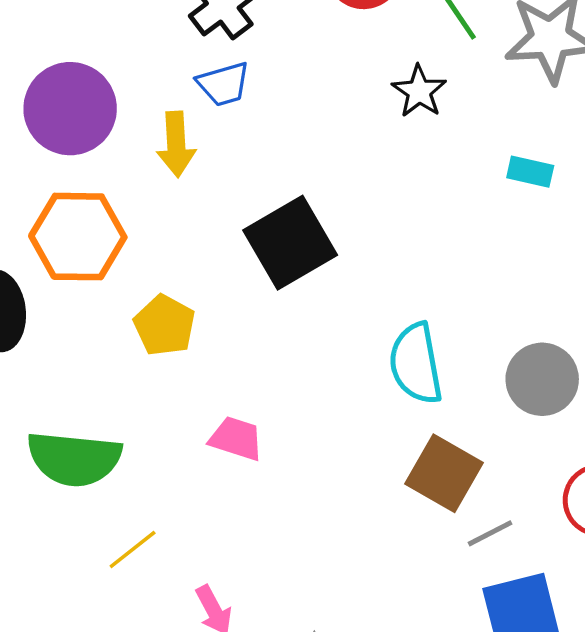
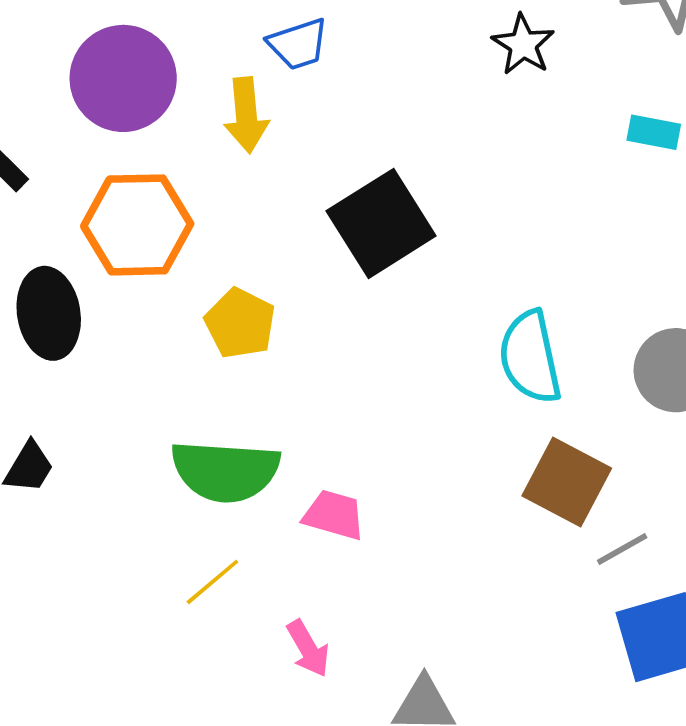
pink trapezoid: (236, 438) -> (334, 515), moved
green semicircle: (74, 459) -> (225, 471), moved

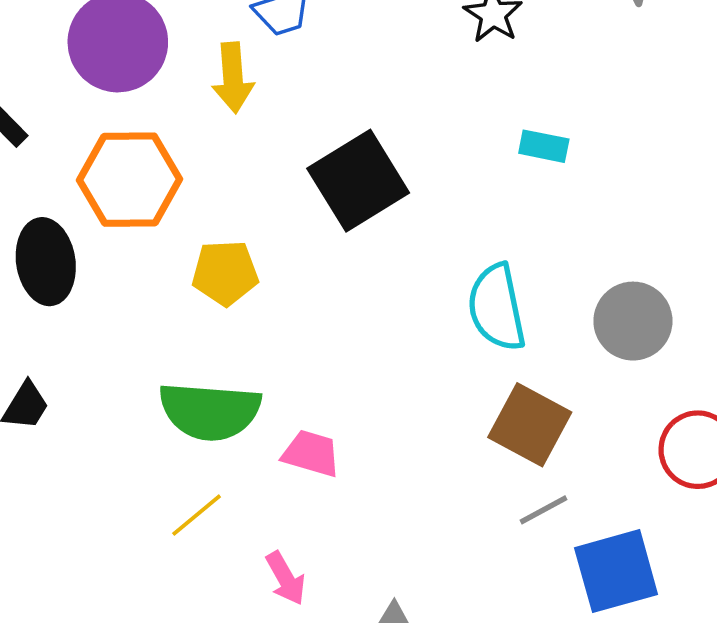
cyan rectangle: (654, 132) -> (544, 146), moved
yellow pentagon: (240, 323) -> (225, 273), turned -30
gray line: (622, 549) -> (543, 510), moved

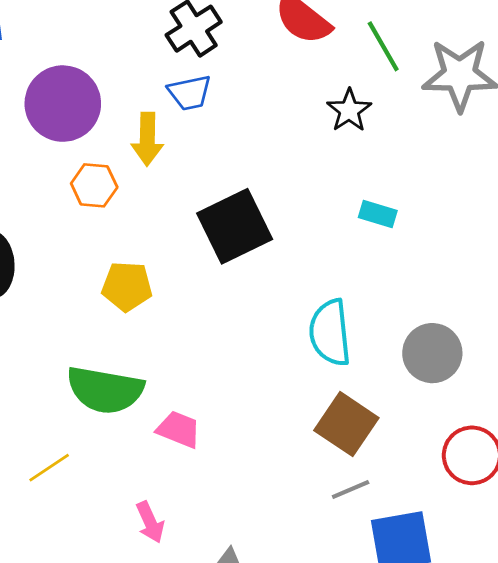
orange hexagon: (130, 180) -> (94, 185), moved, size x0.6
yellow line: (197, 515) -> (49, 468), moved

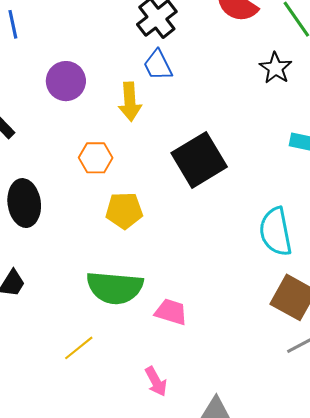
blue trapezoid: (190, 93) -> (158, 65), turned 80
purple circle: (63, 104) -> (66, 81), size x0.7
orange hexagon: (94, 185) -> (96, 158), moved

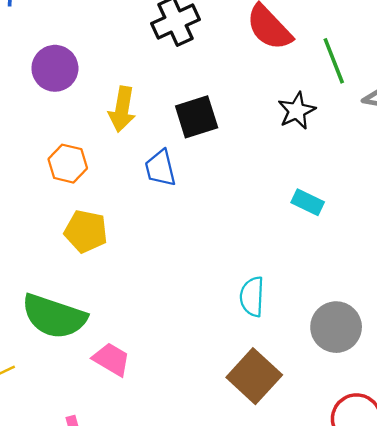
blue trapezoid: (158, 65) -> (160, 168), moved
black square: (199, 160) -> (197, 117), moved, size x0.7
cyan semicircle: (276, 232) -> (252, 297), size x0.7

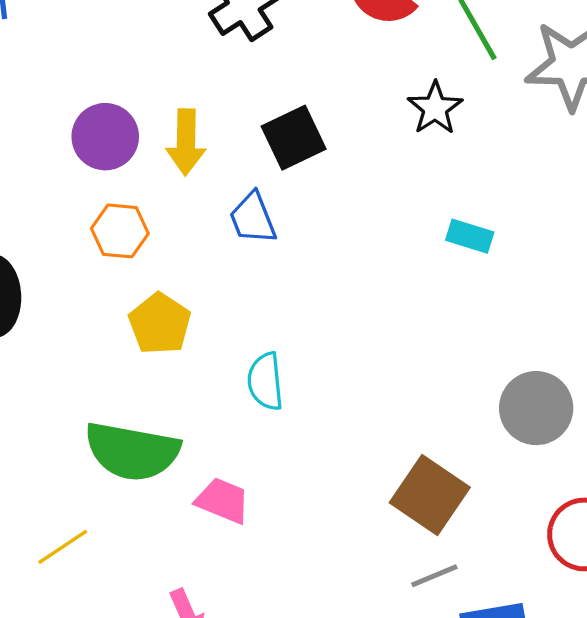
purple circle: (55, 68) -> (105, 137), moved
yellow pentagon: (86, 231) -> (160, 324), turned 30
cyan semicircle: (252, 297) -> (265, 381), moved

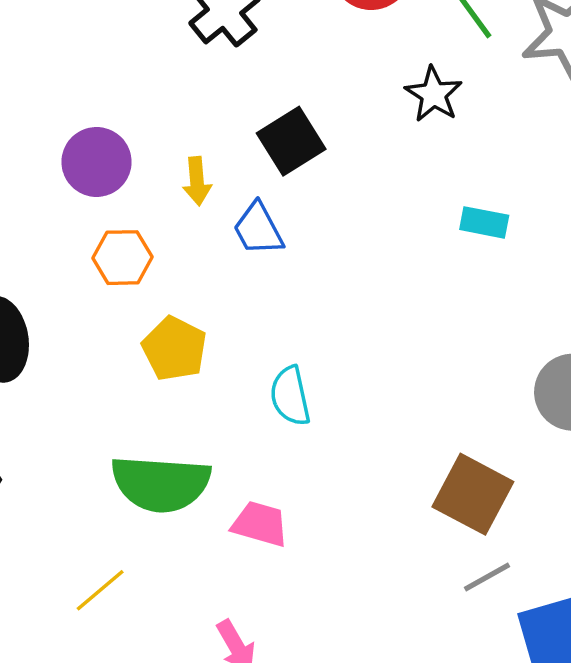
yellow arrow: (186, 142) -> (197, 181), moved, size x0.7

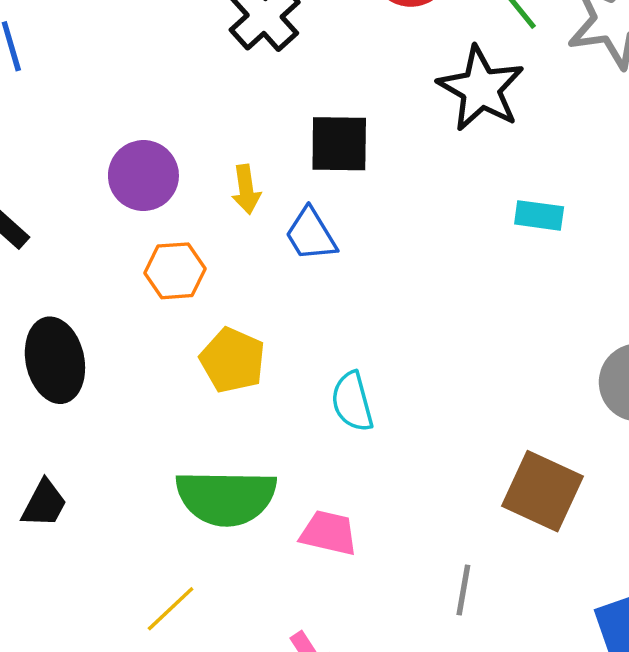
black star: (434, 94) -> (481, 89), size x1.5
black square: (291, 141) -> (339, 144), turned 36
gray line: (487, 577) -> (463, 590), moved, turned -48

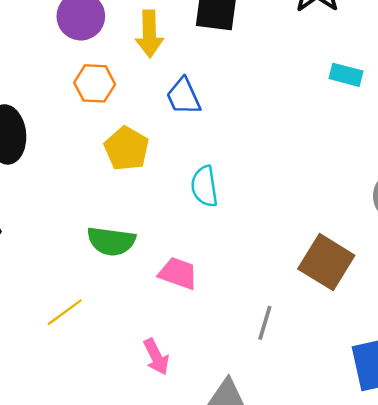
yellow arrow: (246, 189) -> (149, 34), size x1.4
blue trapezoid: (311, 235) -> (184, 96), moved
green semicircle: (226, 498) -> (111, 241), size x0.7

